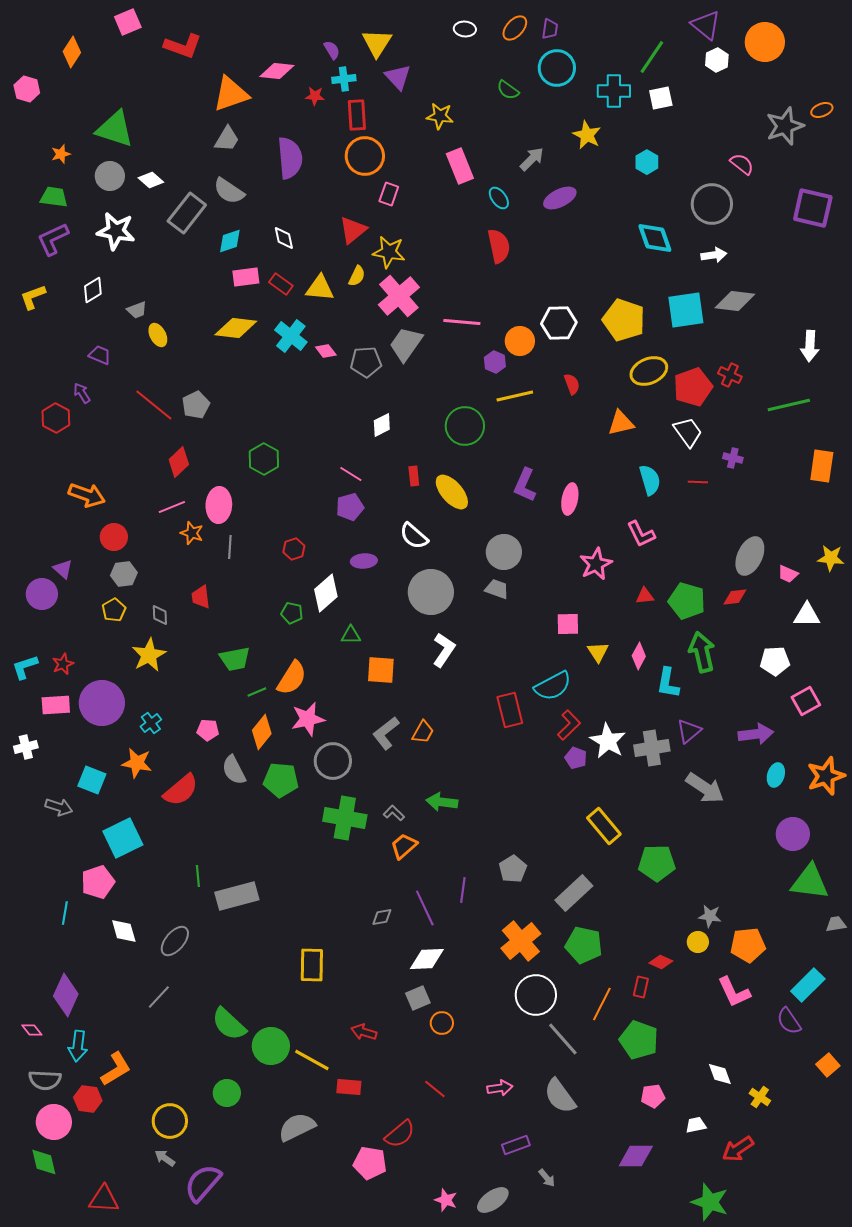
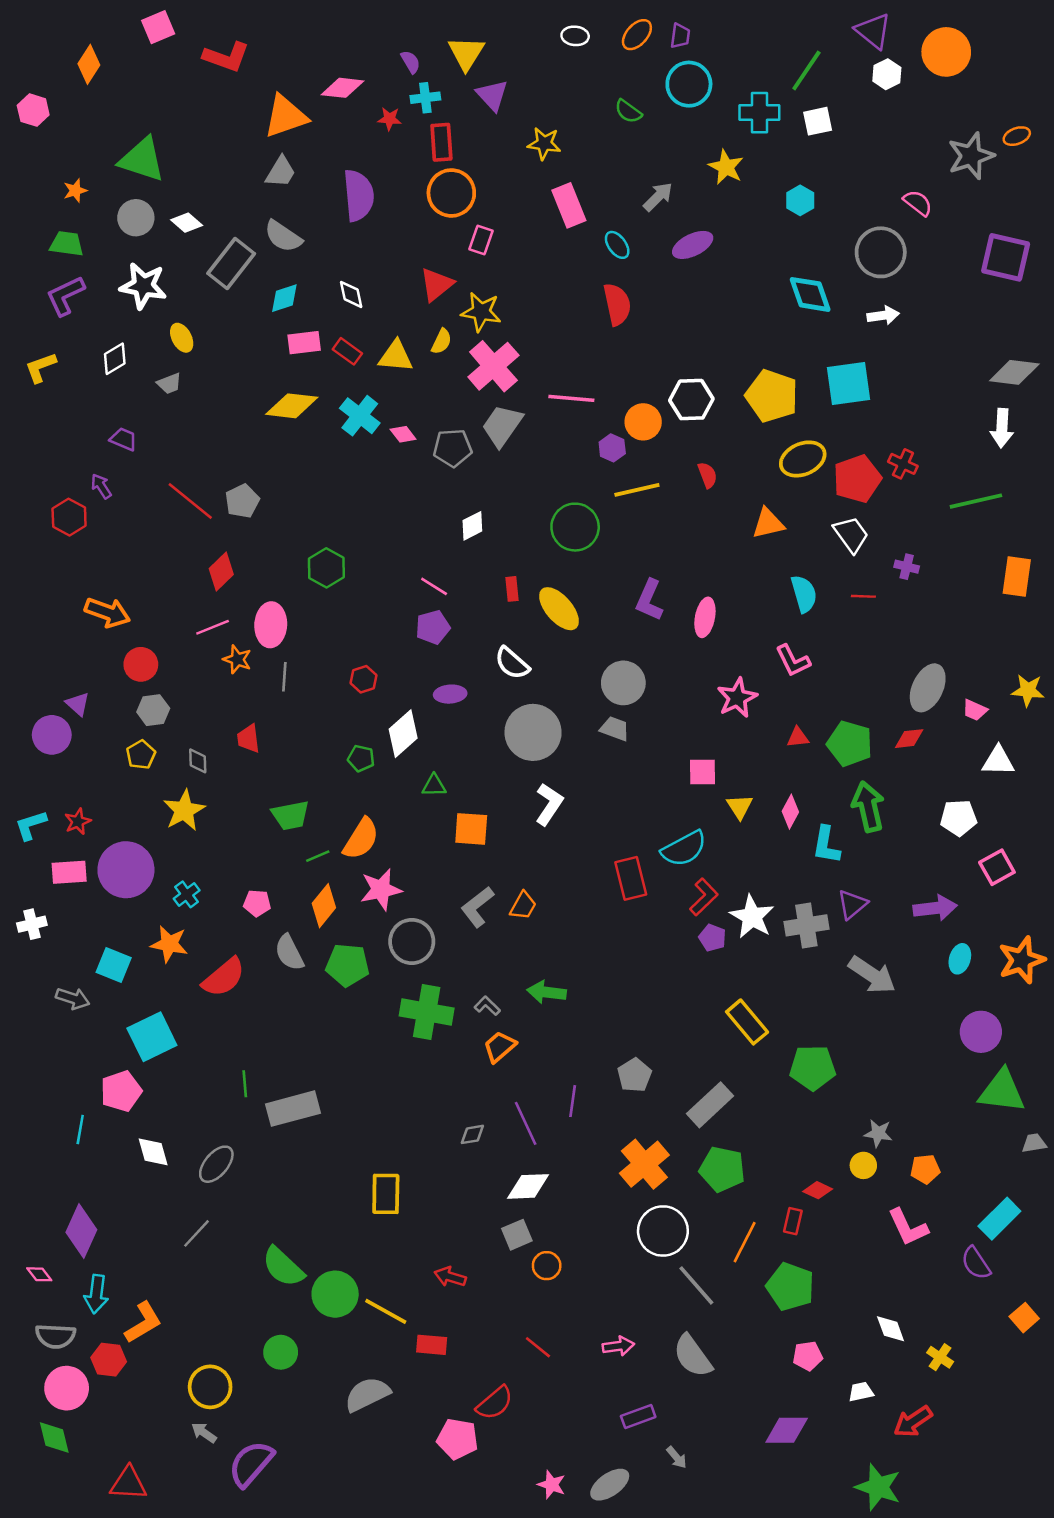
gray diamond: (735, 301) -> (1014, 372), moved
yellow ellipse: (158, 335) -> (182, 338), moved
orange pentagon: (748, 945) -> (925, 1169), size x0.7

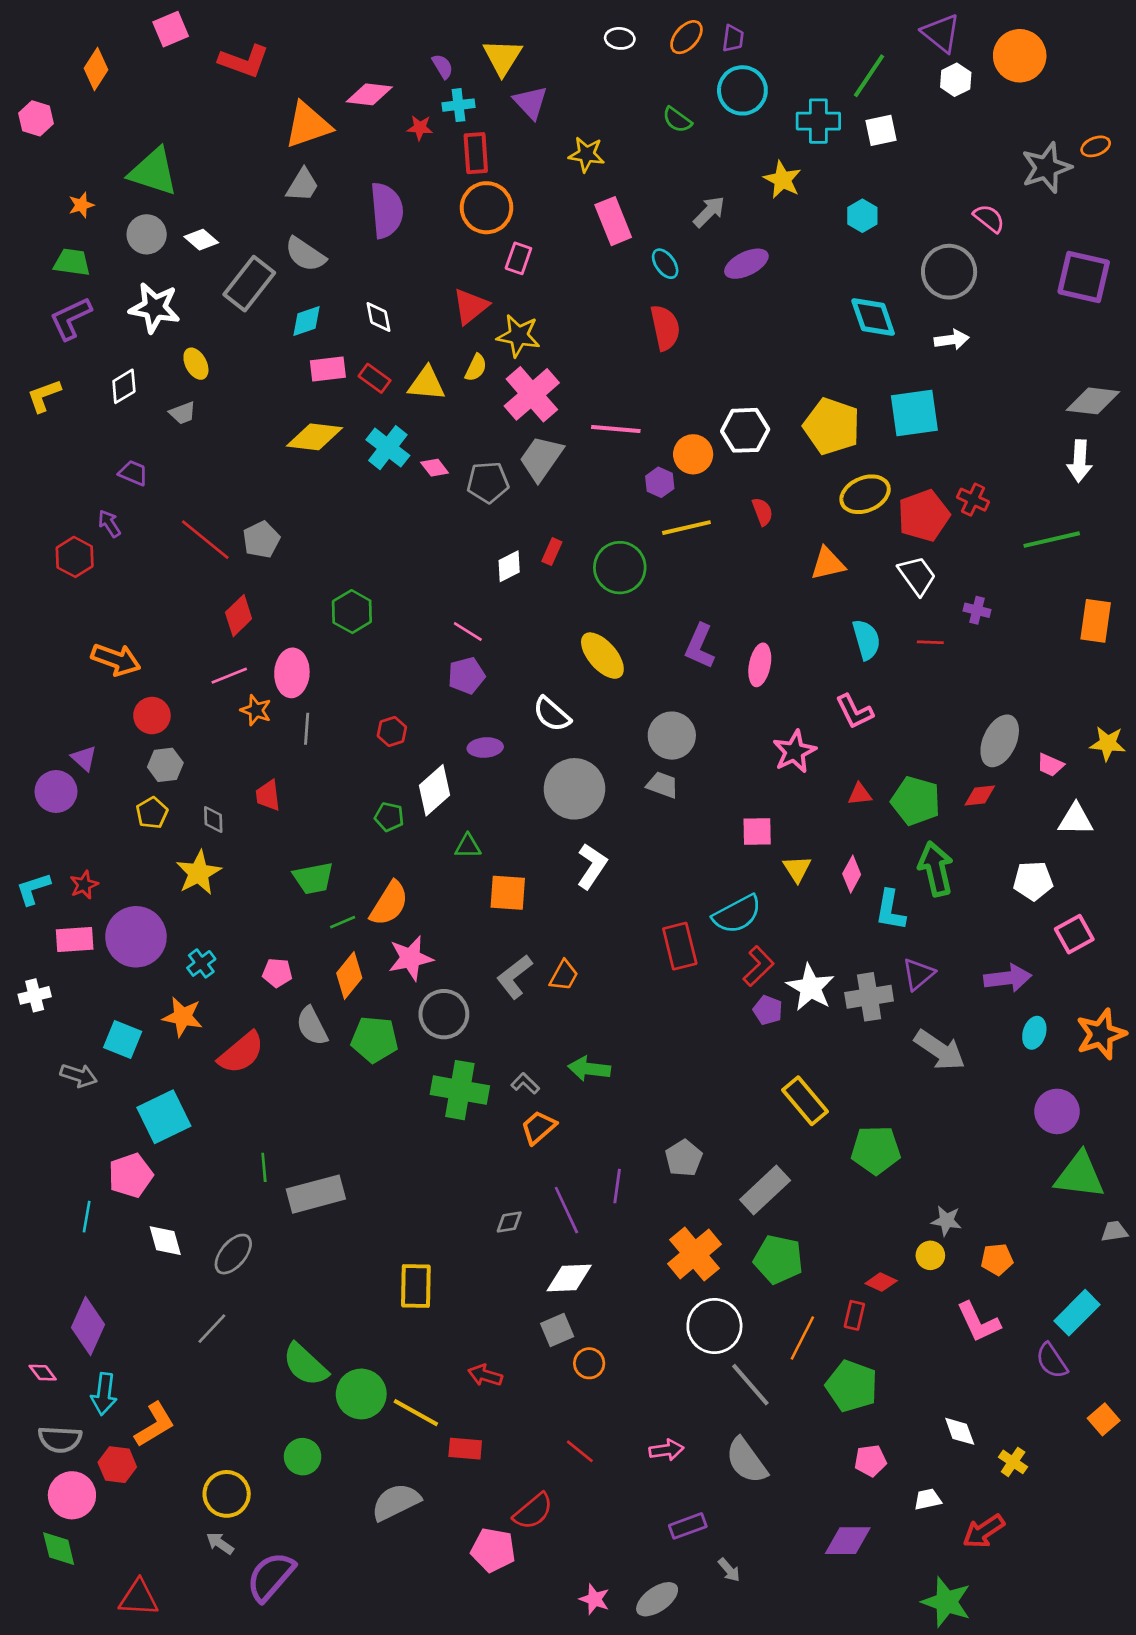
red rectangle: (512, 589) -> (552, 552), moved, turned 30

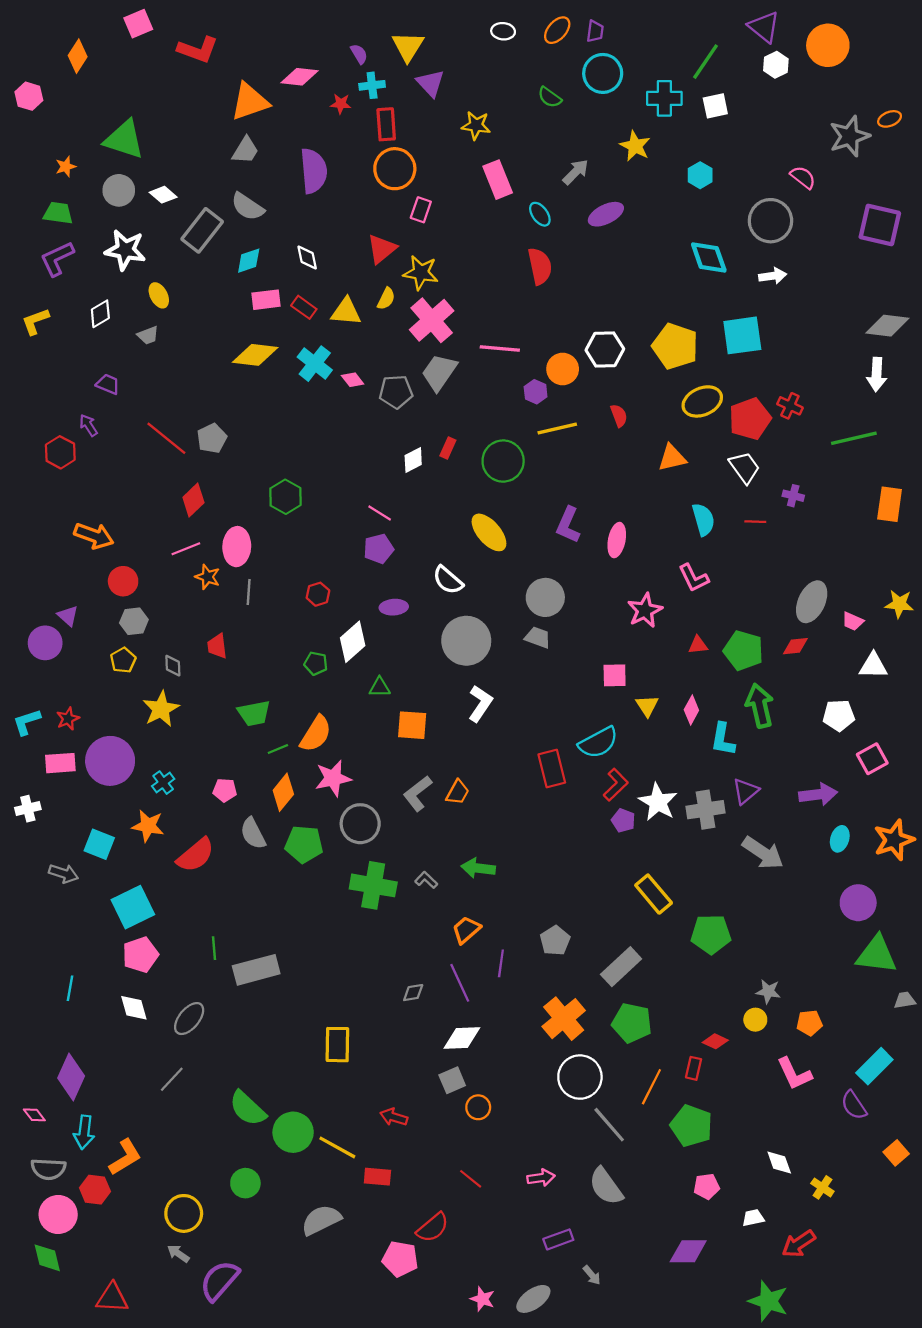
orange trapezoid: (538, 1127) -> (466, 930), moved
pink pentagon: (131, 1175) -> (140, 955), moved

